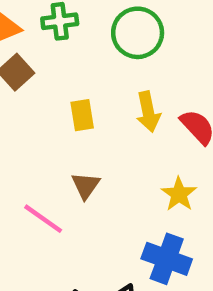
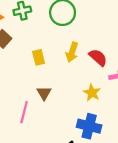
yellow arrow: (148, 112) -> (72, 52), turned 36
pink line: (43, 219) -> (24, 112), turned 75

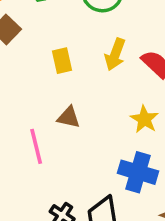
brown triangle: (44, 93) -> (69, 117), turned -49
pink line: (24, 112) -> (36, 146), turned -30

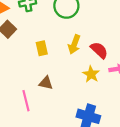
yellow star: (144, 119) -> (91, 74), moved

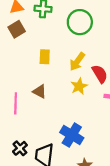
yellow star: (91, 74) -> (79, 86), moved

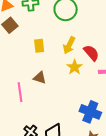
blue cross: (72, 135) -> (90, 112), moved

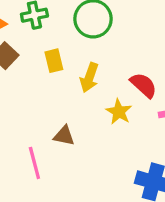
yellow arrow: (69, 45) -> (89, 78), moved
yellow rectangle: (39, 46) -> (54, 61), moved

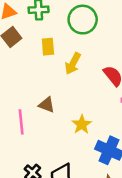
yellow star: (119, 112) -> (82, 124), moved

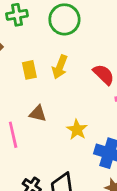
yellow rectangle: (48, 47) -> (29, 70), moved

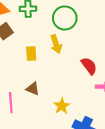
yellow arrow: (60, 67) -> (56, 44), moved, turned -48

